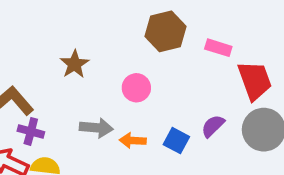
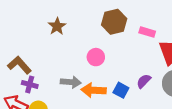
brown star: (74, 64) -> (57, 26), moved
orange arrow: (133, 141) -> (94, 90), size x1.5

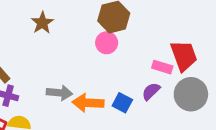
pink rectangle: (147, 32) -> (162, 67), moved
pink circle: (96, 57) -> (107, 43), moved

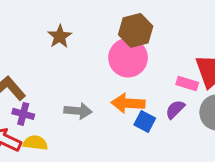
pink circle: (107, 43) -> (128, 58), size x1.6
orange arrow: (88, 103) -> (128, 103), moved

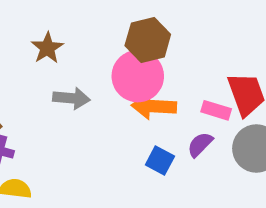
orange arrow: (128, 103) -> (154, 106), moved
gray arrow: (78, 111) -> (71, 98), moved

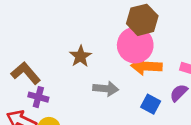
brown star: (47, 48) -> (80, 56), moved
gray arrow: (71, 98) -> (106, 89), moved

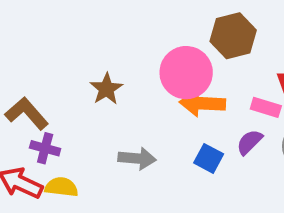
brown hexagon: (142, 20) -> (233, 36), moved
gray arrow: (106, 89) -> (137, 158), moved

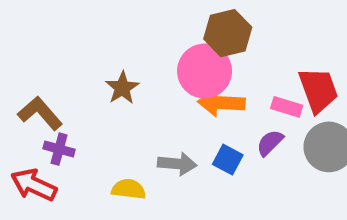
brown hexagon: (233, 36) -> (228, 33), moved
gray arrow: (137, 158) -> (177, 164), moved
yellow semicircle: (61, 187) -> (129, 189), moved

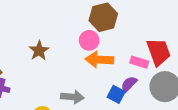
pink circle: (205, 71) -> (89, 40), size x0.6
blue square: (228, 160) -> (116, 94), moved

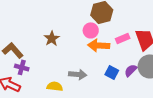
pink rectangle: (139, 62) -> (123, 38), moved, turned -40
purple semicircle: (129, 84) -> (131, 70), moved

